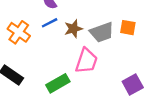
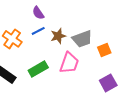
orange square: (128, 28) -> (104, 50), moved, turned -32
green rectangle: (58, 83) -> (38, 69), moved

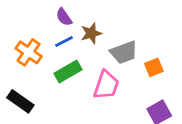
brown star: (58, 36) -> (91, 33), moved
green rectangle: (38, 69) -> (68, 71), moved

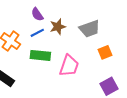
gray trapezoid: (124, 52) -> (90, 29), moved
green rectangle: (68, 71) -> (40, 55), turned 36

